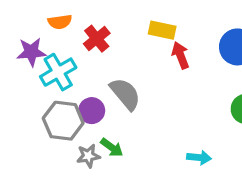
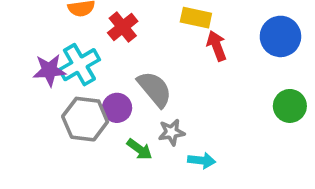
purple star: (31, 52) -> (49, 70), moved
gray star: (88, 156) -> (171, 132), moved
cyan arrow: (199, 158) -> (202, 160), moved

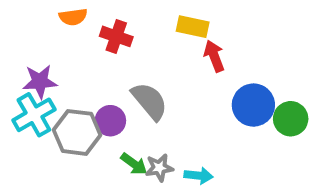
red cross: (123, 27) -> (116, 36), turned -32
blue circle: (280, 36) -> (253, 105), moved
cyan cross: (79, 65) -> (34, 115), moved
gray star: (171, 132) -> (159, 168), moved

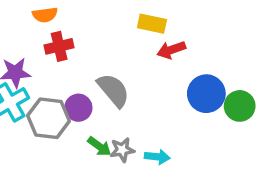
red cross: (116, 36) -> (59, 46), moved, turned -32
red arrow: (214, 56) -> (171, 50), turned -88

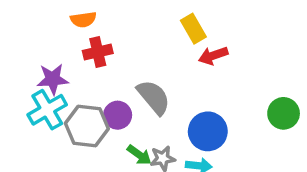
yellow rectangle: (152, 24) -> (193, 29), turned 48
blue circle: (206, 94) -> (208, 131), moved

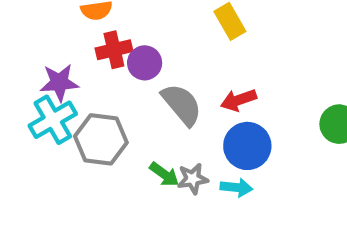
red arrow: (213, 56) -> (239, 100), moved
purple circle: (118, 115) -> (145, 63), moved

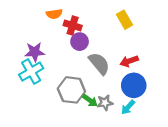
red cross: (114, 50) -> (73, 25), moved, turned 30
gray hexagon: (101, 139) -> (71, 90), moved
cyan arrow: (236, 187) -> (128, 107), turned 126

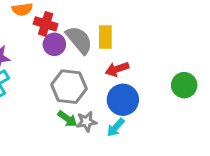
yellow rectangle: (124, 20) -> (105, 37), moved, turned 30
gray semicircle: (99, 63) -> (79, 40), moved
gray hexagon: (71, 90) -> (69, 87), moved

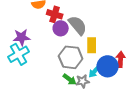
yellow rectangle: (105, 37) -> (92, 45), moved
red arrow: (117, 69) -> (121, 59), moved, turned 112
cyan arrow: (116, 127) -> (95, 71), moved

